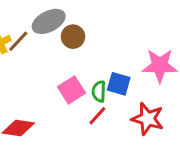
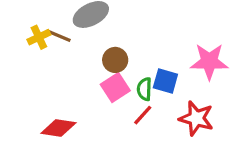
brown circle: (73, 37) -> (115, 60), moved
brown line: (18, 41) -> (58, 36), turned 70

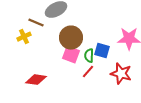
yellow cross: (39, 37) -> (24, 37), moved
brown circle: (115, 60) -> (71, 38), size x1.5
pink square: (115, 87) -> (71, 55), turned -36

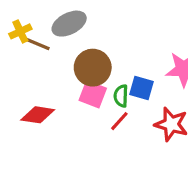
yellow cross: (24, 37) -> (20, 31), moved
red diamond: (36, 80) -> (38, 115), moved

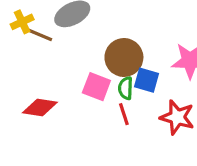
brown circle: (93, 68) -> (124, 57), moved
red line: (119, 121) -> (124, 114), turned -60

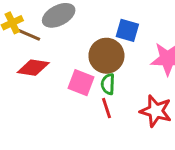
blue square: (147, 80) -> (127, 30), moved
red diamond: (40, 108) -> (33, 68), moved

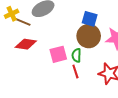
brown circle: (106, 56) -> (89, 36), moved
pink square: (81, 83) -> (58, 54), turned -36

